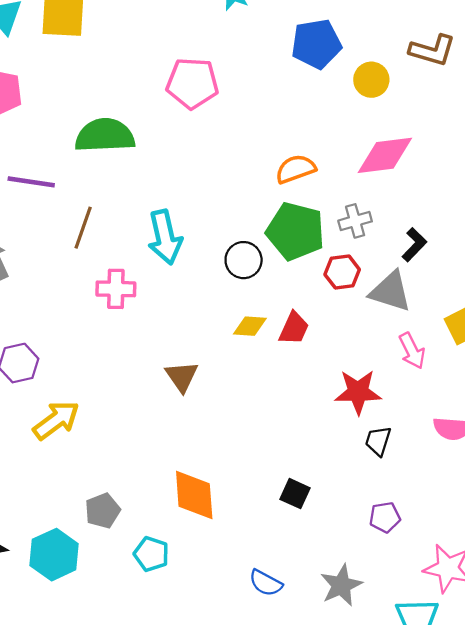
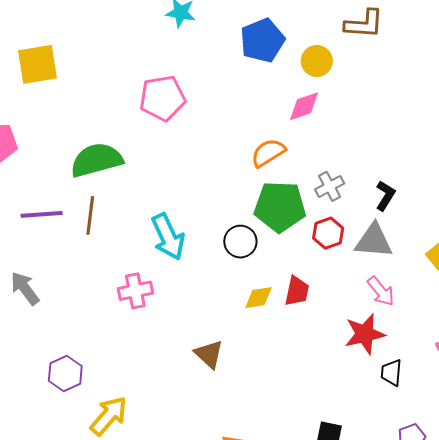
pink diamond: (385, 155) -> (304, 106), moved, size x0.7
brown line: (83, 228) -> (90, 215), moved
pink arrow: (412, 351) -> (381, 291), moved

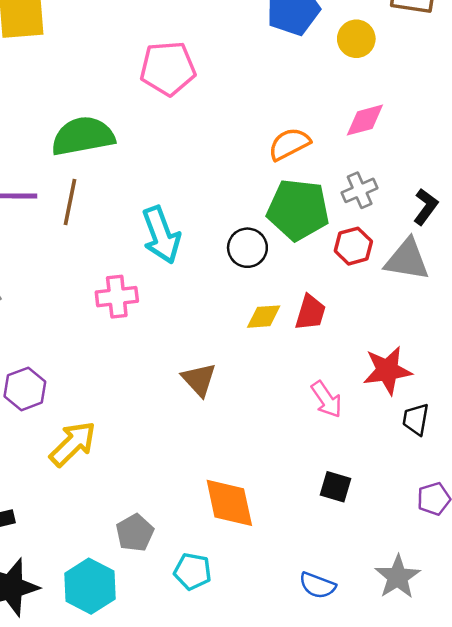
pink diamond: (304, 106) -> (365, 120), moved
pink arrow: (381, 291) -> (327, 399), moved

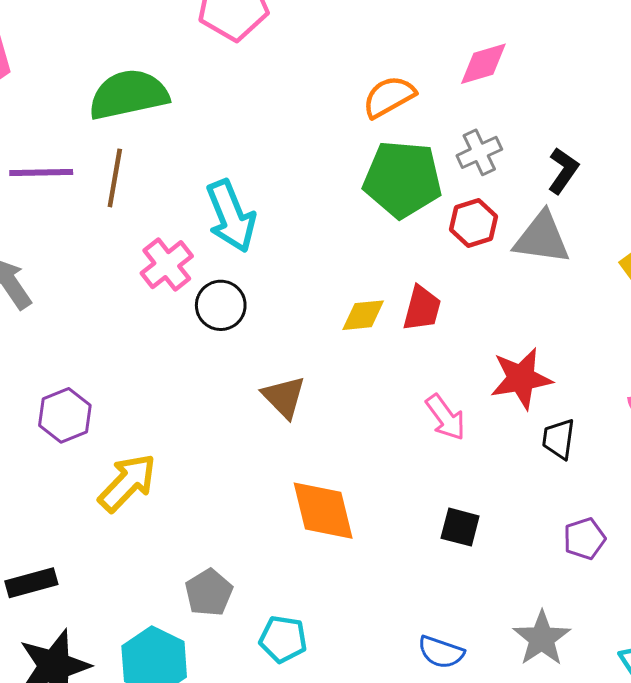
black circle: (247, 248) -> (221, 305), moved
pink cross: (117, 297) -> (167, 265), moved, turned -30
orange diamond: (229, 503) -> (323, 511), moved

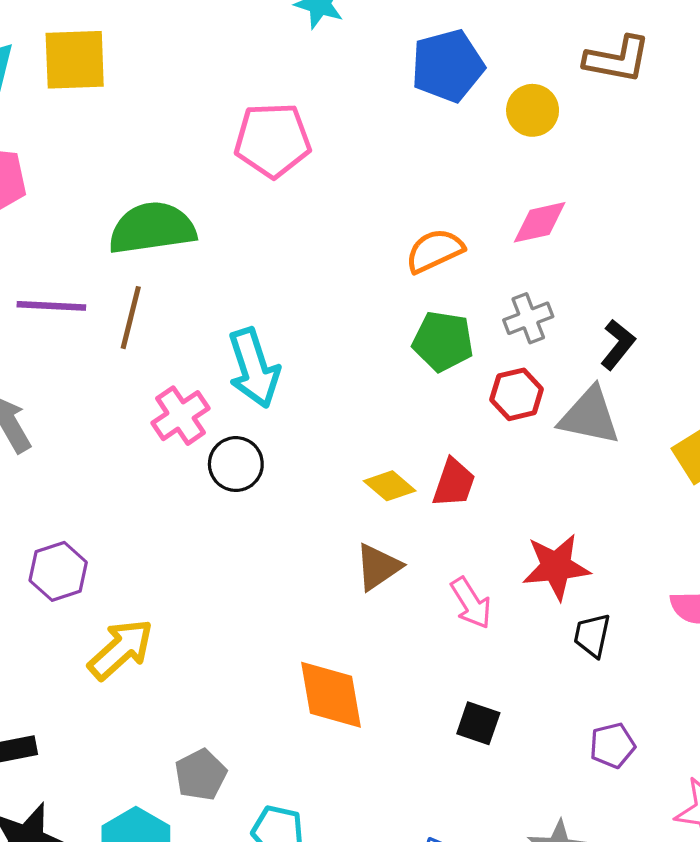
green pentagon: (403, 179) -> (443, 341), size x0.7
yellow diamond: (363, 315) -> (390, 486), turned 42
brown triangle: (284, 397) -> (378, 567), moved, turned 36

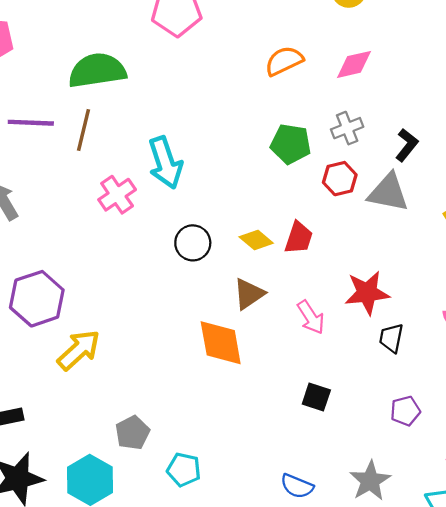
orange semicircle: (435, 251) -> (284, 61), moved
black circle: (236, 464) -> (193, 243), moved
purple hexagon: (58, 571) -> (37, 299), size x1.4
orange diamond: (331, 695) -> (221, 343), moved

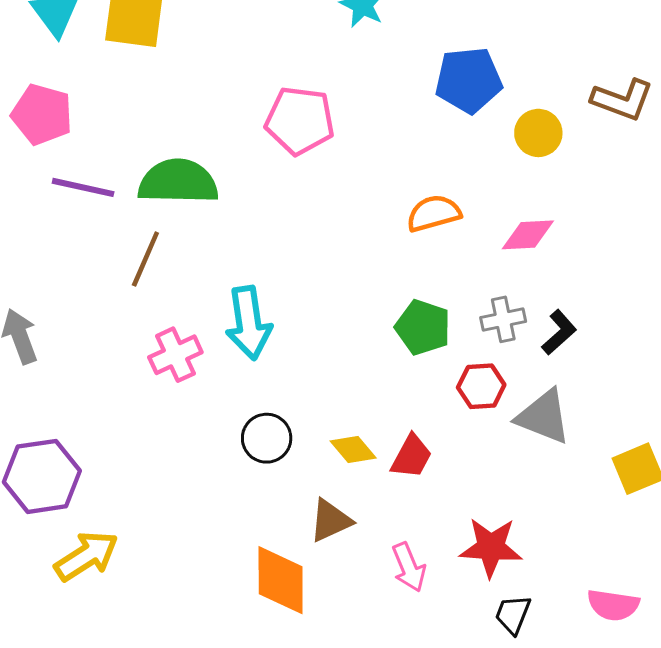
purple line: (31, 123) -> (83, 187), moved
black L-shape: (407, 145) -> (559, 332), moved

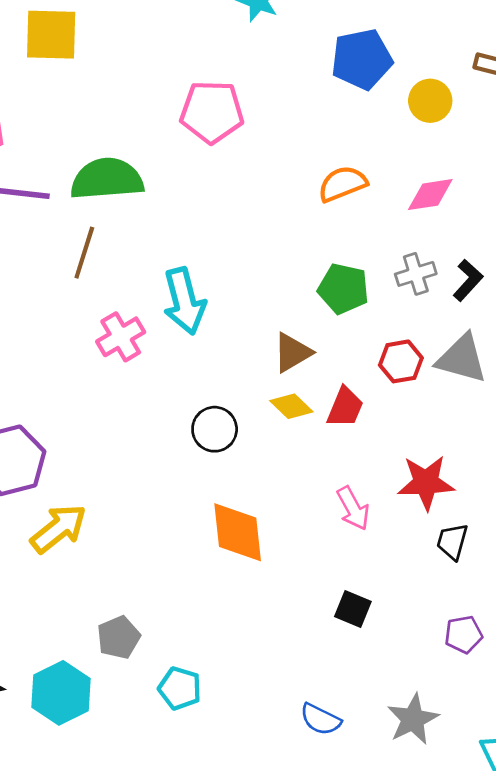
red hexagon: (481, 386) -> (401, 361), moved
black circle: (267, 438) -> (215, 429), moved
brown triangle: (330, 521) -> (292, 353), moved

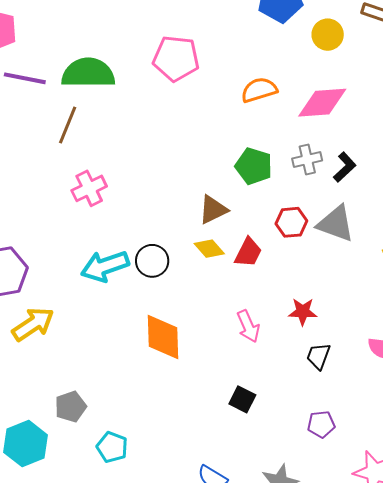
pink pentagon: (212, 112) -> (176, 58), moved
pink diamond: (430, 195) -> (322, 103), size x1.4
cyan arrow: (184, 301) -> (105, 266), moved, turned 81
red star: (426, 483) -> (303, 312), size x0.7

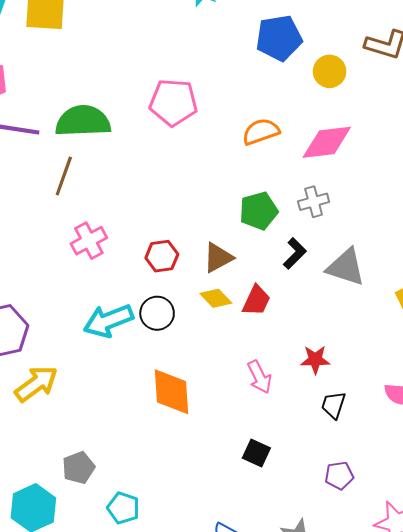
green pentagon: (254, 166) -> (259, 211), turned -30
black L-shape: (345, 167) -> (295, 253), moved
red hexagon: (291, 222) -> (162, 256), moved

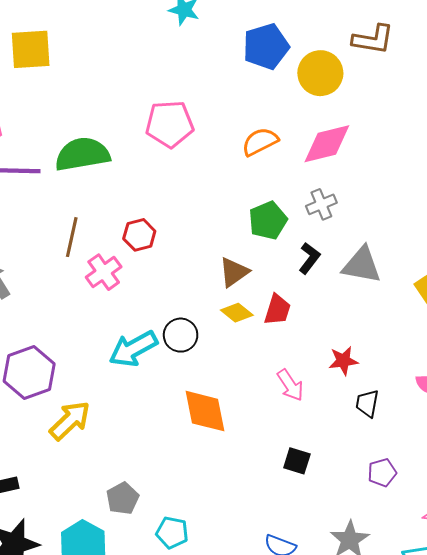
yellow circle: (330, 71) -> (320, 73), size x1.4
brown line: (64, 176) -> (72, 237), moved
red hexagon: (162, 256) -> (139, 235), moved

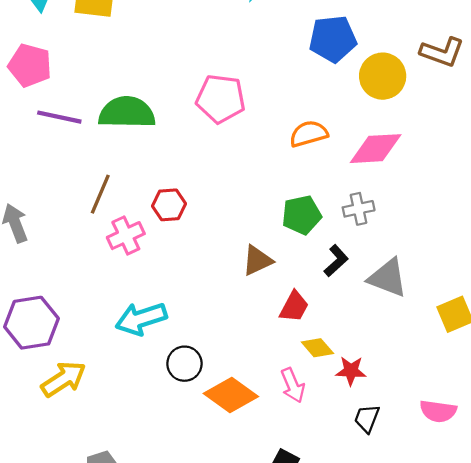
yellow diamond: (237, 313) -> (317, 348), moved
black circle: (181, 335) -> (184, 364), moved
orange diamond: (205, 411) -> (231, 395), moved, turned -54

